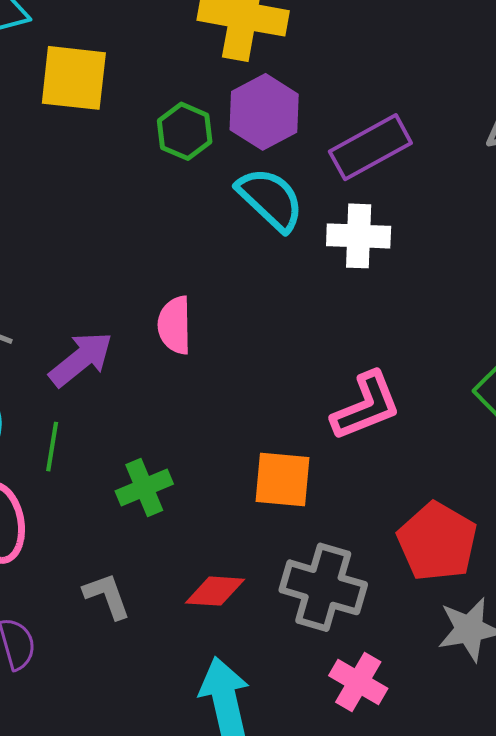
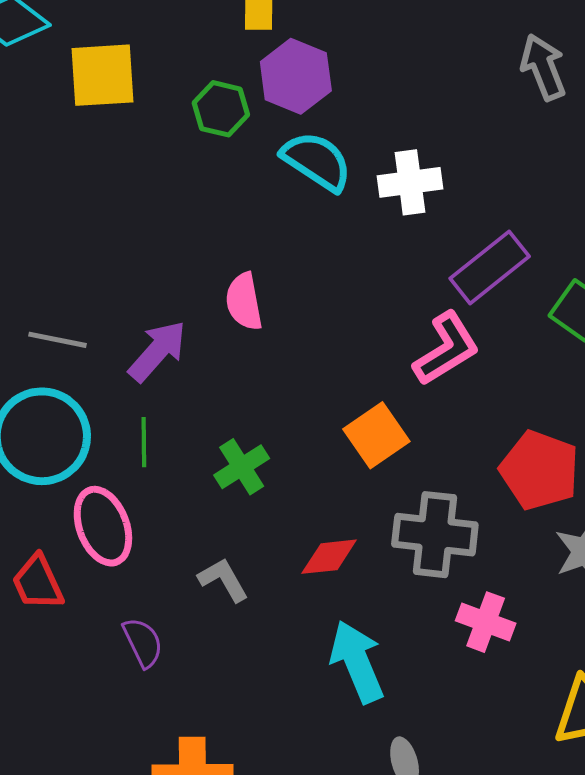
purple rectangle: (370, 147) -> (490, 267), moved
orange square: (282, 479) -> (376, 435), turned -30

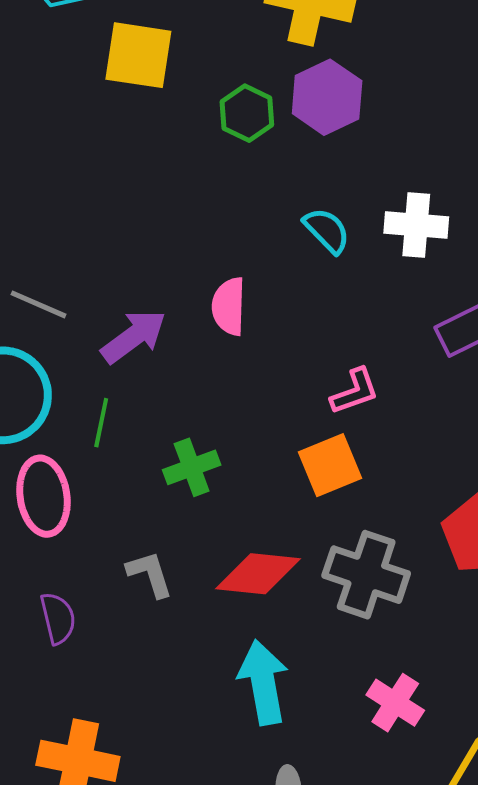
cyan semicircle: (317, 161) -> (327, 230), moved, size x0.7
pink L-shape: (446, 349) -> (355, 391), moved, size x0.7
red diamond: (329, 557) -> (258, 574), size x1.4
pink cross: (486, 622) -> (395, 703), moved

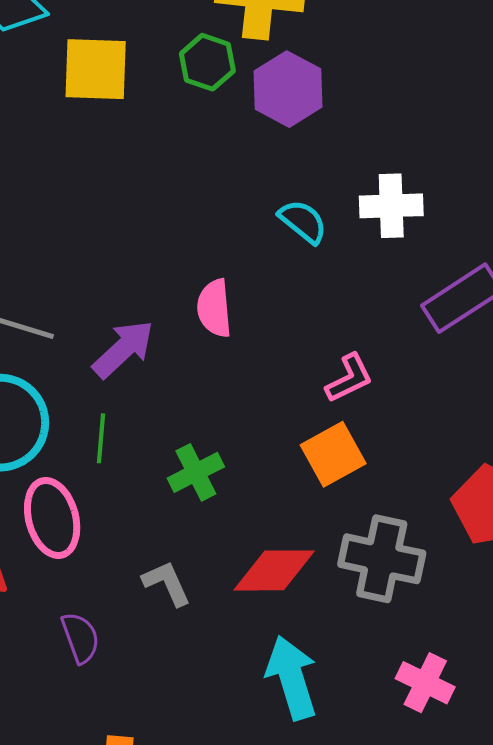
green hexagon: (247, 113) -> (207, 62), moved

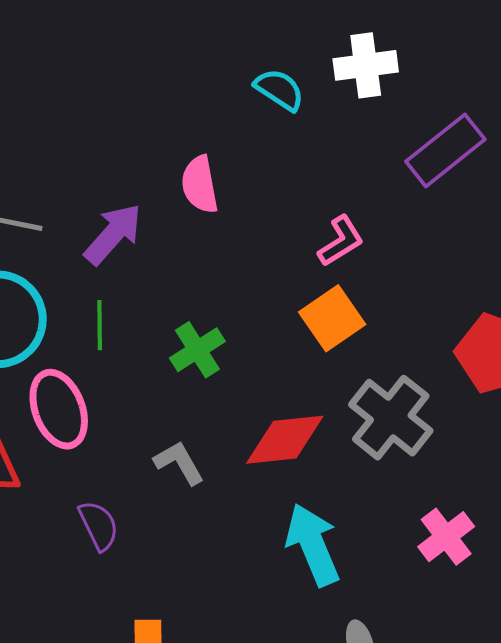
gray cross: (382, 559) -> (391, 418), turned 32
pink cross: (425, 683) -> (446, 537), turned 32

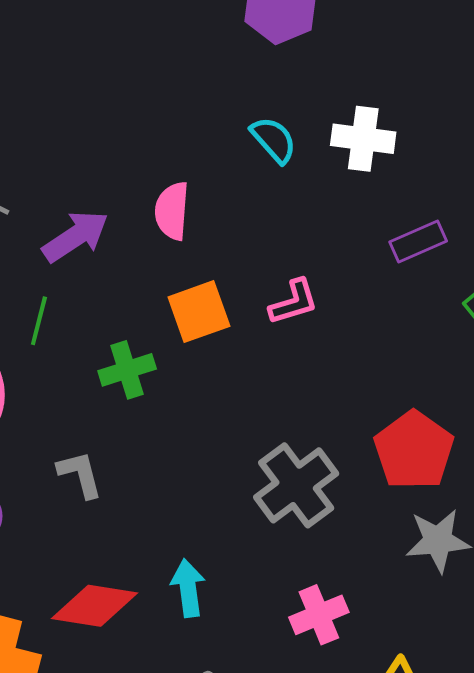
purple rectangle: (445, 150) -> (418, 242), size x0.7
orange square: (332, 318) -> (199, 312), moved
red diamond: (285, 440) -> (95, 606), moved
cyan arrow: (313, 545) -> (188, 588), size x0.7

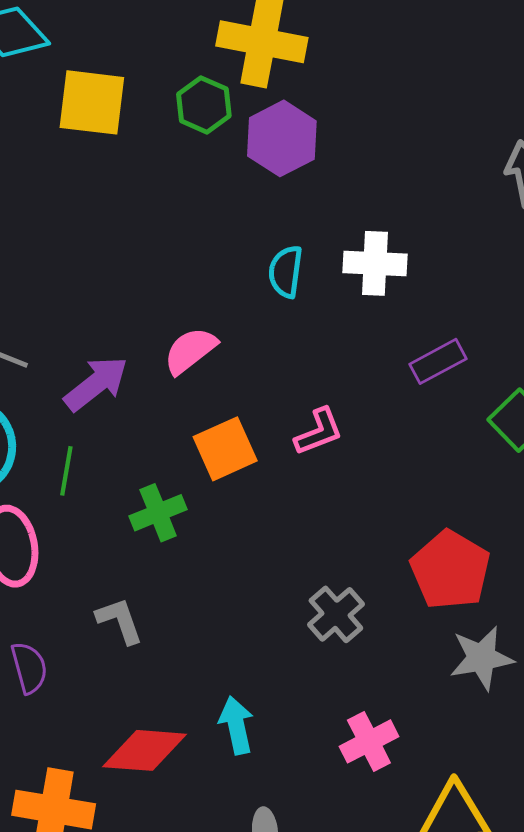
cyan semicircle: (274, 140) -> (286, 272), turned -126
pink semicircle: (172, 211) -> (190, 351), turned 52
gray cross: (296, 485) -> (336, 614), size x0.7

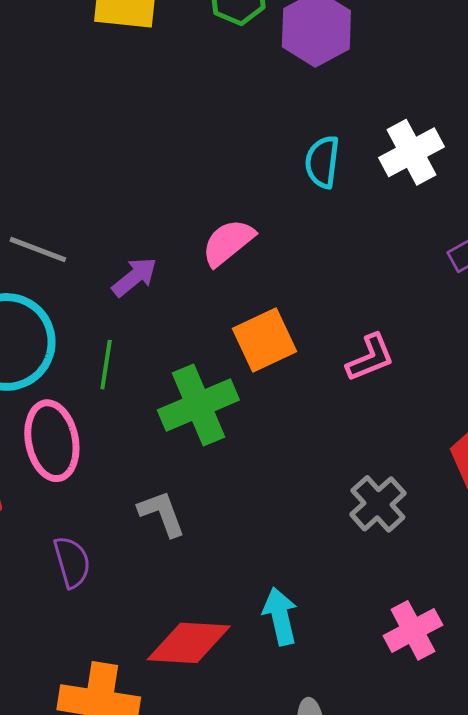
white cross: (375, 263) -> (411, 152), turned -30
purple arrow: (96, 384) -> (134, 277), size x0.7
pink L-shape: (319, 432) -> (370, 358), moved
green cross: (158, 513) -> (198, 405), size x1.4

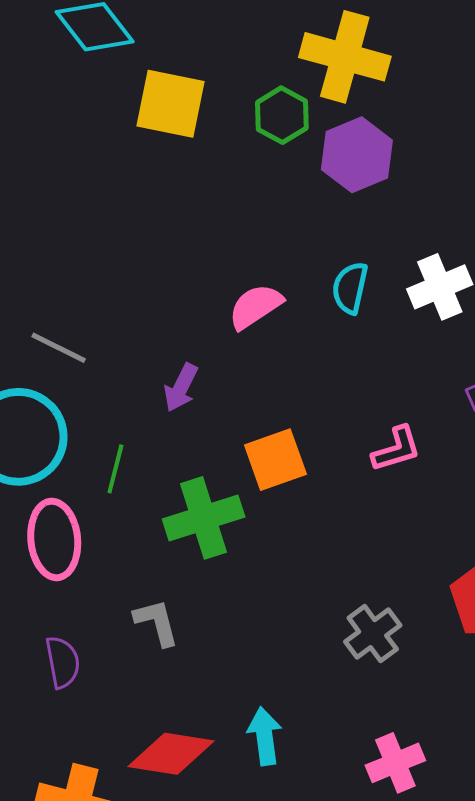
pink semicircle: (228, 242) -> (255, 306), moved
purple arrow: (134, 277) -> (181, 388), moved, turned 150
pink L-shape: (370, 358) -> (396, 449), moved

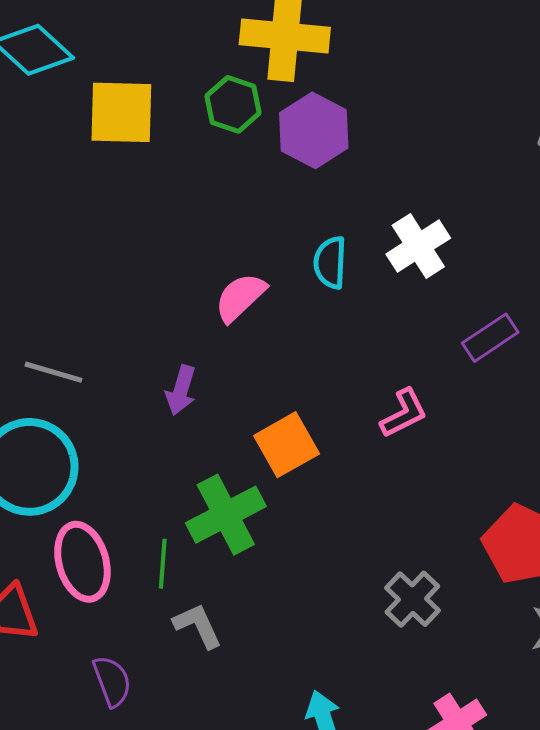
green line: (115, 469) -> (163, 564), moved

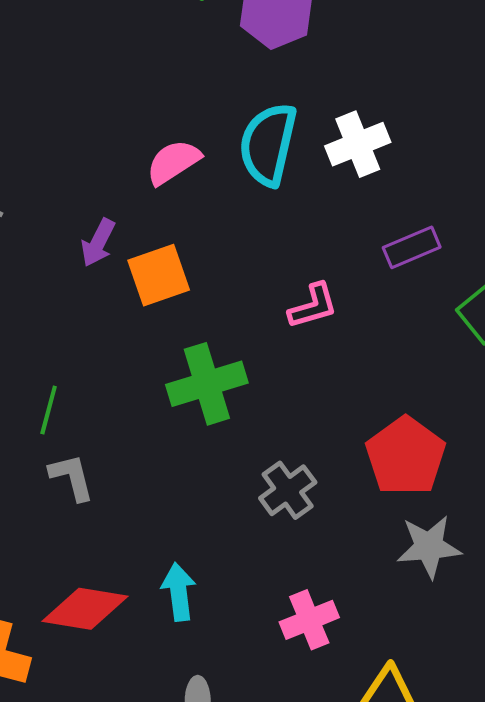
cyan semicircle: (330, 263) -> (268, 144), size x1.6
orange square: (287, 445) -> (159, 275), moved
green cross: (226, 515) -> (207, 384), moved

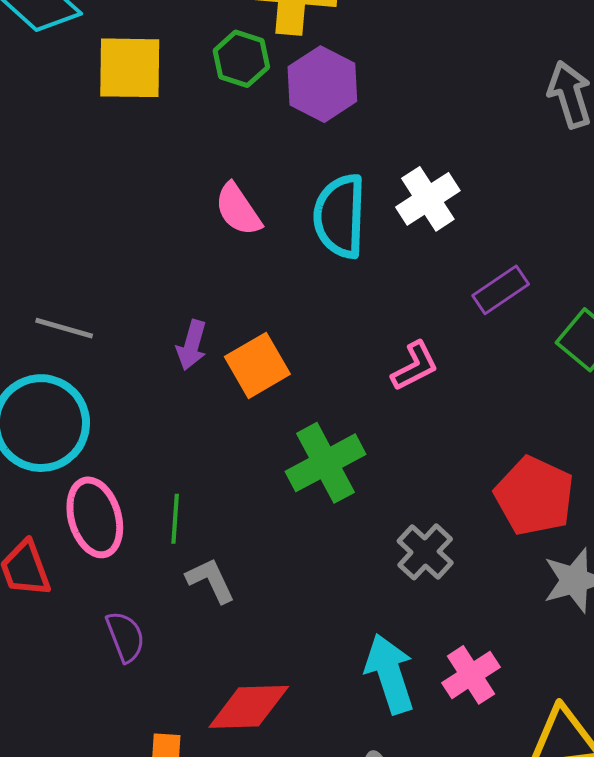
pink semicircle: (173, 162) -> (238, 209), moved, turned -80
cyan arrow: (179, 592) -> (390, 674), moved, size x1.4

